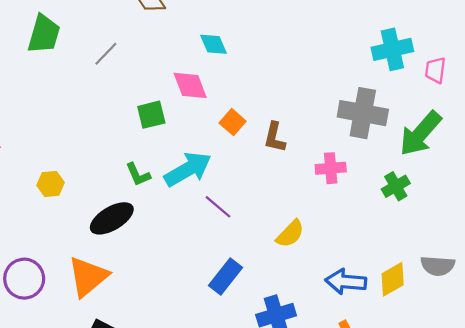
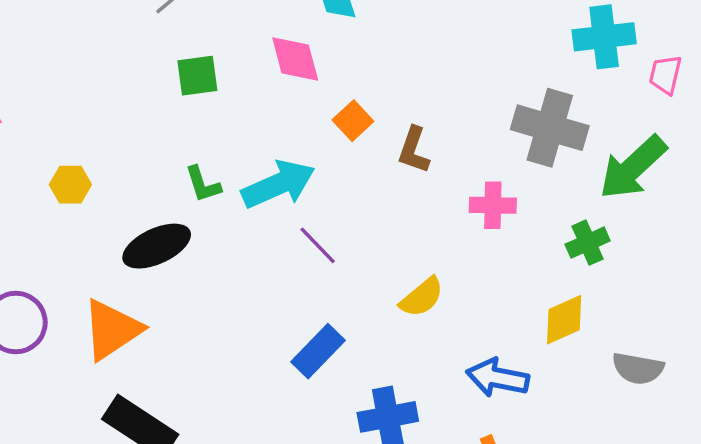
green square: (151, 115) -> (197, 76), moved
yellow diamond: (393, 279) -> (564, 320), moved

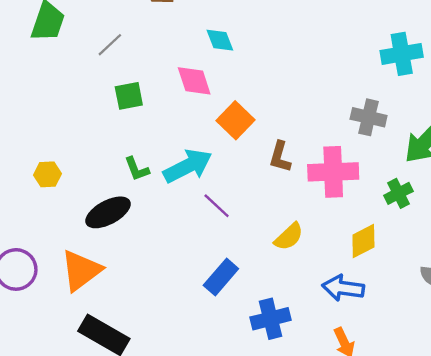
orange square: (353, 121) -> (236, 120), size x1.4
gray cross: (550, 128) -> (369, 117), size x0.7
brown L-shape: (414, 150) -> (280, 157), moved
pink cross: (493, 205) -> (333, 172), size x1.6
yellow diamond: (564, 320) -> (363, 241), moved

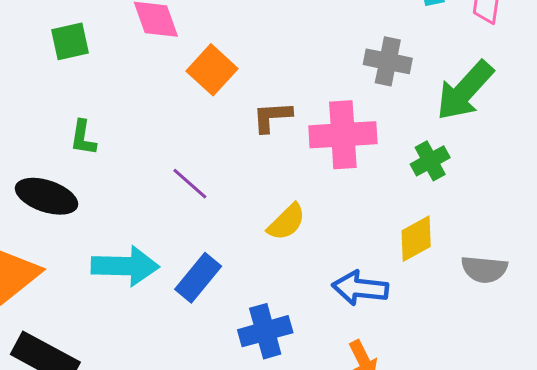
brown L-shape: (280, 157) -> (272, 117), turned 72
cyan arrow: (188, 166) -> (125, 266), moved, turned 30
green L-shape: (137, 169) -> (83, 138), turned 32
black ellipse: (108, 212) -> (47, 196), turned 48
yellow diamond: (363, 241) -> (416, 239), moved

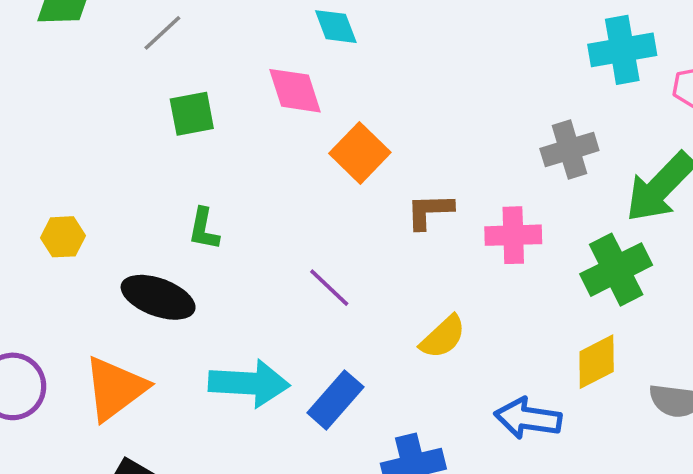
gray cross: (388, 61) -> (569, 149), turned -30
pink cross: (343, 135) -> (513, 235), size x0.7
green cross: (430, 161) -> (616, 270), size x1.5

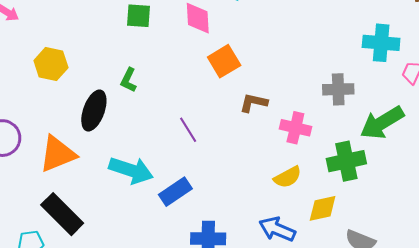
yellow hexagon: (63, 237) -> (51, 64), size x1.4
black ellipse: (158, 297) -> (94, 111), turned 75
yellow semicircle: (443, 337) -> (288, 177), moved

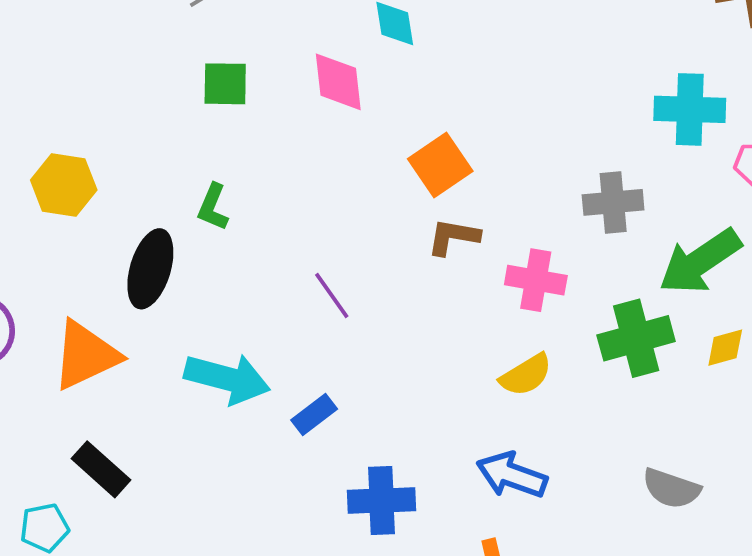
orange square: (224, 61) -> (440, 165), moved
blue rectangle: (175, 192) -> (314, 415), size x0.7
yellow diamond: (323, 208) -> (725, 348), moved, size x0.7
black rectangle: (62, 214) -> (101, 469), size x0.7

